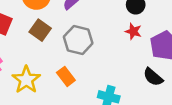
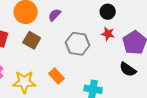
gray hexagon: (78, 40) -> (78, 44), moved
yellow star: (26, 80) -> (24, 82), turned -30

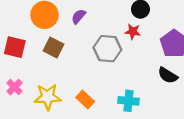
red star: (108, 34) -> (133, 32), moved
orange rectangle: (56, 76) -> (85, 99), moved

